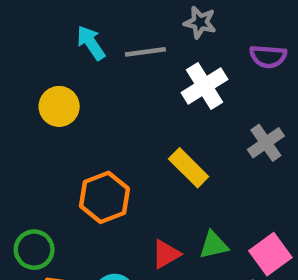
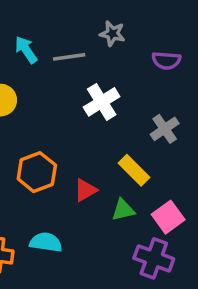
white cross: (205, 86) -> (102, 102), moved
yellow rectangle: (189, 168) -> (134, 170), moved
red triangle: (166, 254) -> (85, 190), moved

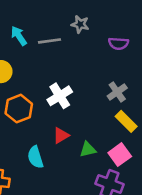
white cross: (102, 102) -> (60, 96), moved
yellow rectangle: (134, 170) -> (126, 121), moved
orange hexagon: (37, 172) -> (19, 109), moved
cyan semicircle: (46, 242) -> (35, 157), moved, turned -115

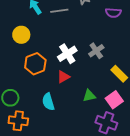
gray cross: (117, 92) -> (96, 51), moved
red triangle: (61, 135) -> (63, 77), moved

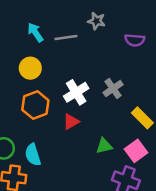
yellow circle: (21, 35) -> (30, 68), moved
cyan semicircle: (48, 102) -> (33, 155), moved

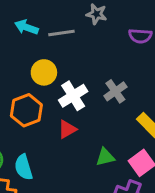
cyan arrow: (35, 32) -> (26, 27), turned -36
yellow circle: (30, 68) -> (44, 72), moved

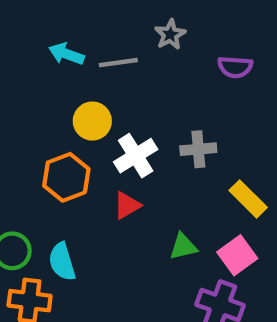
gray star: (96, 14) -> (170, 34), turned 30
gray cross: (115, 91) -> (198, 149), turned 30

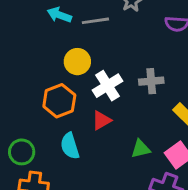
cyan semicircle: (62, 262) -> (70, 146), moved

